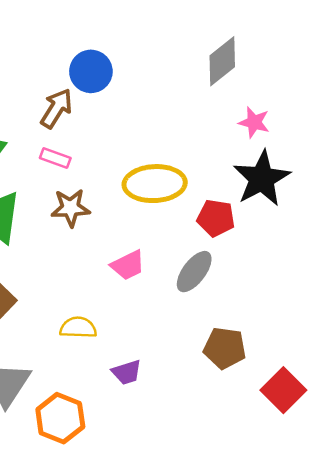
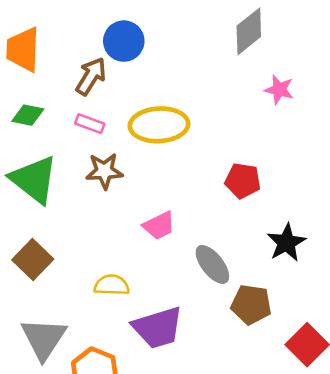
black star: (262, 178) -> (286, 243), moved, size x0.7
yellow ellipse: (155, 184) -> (159, 125), moved
gray ellipse: (194, 272) -> (212, 264), moved, turned -75
purple trapezoid: (127, 372) -> (158, 328), size x1.8

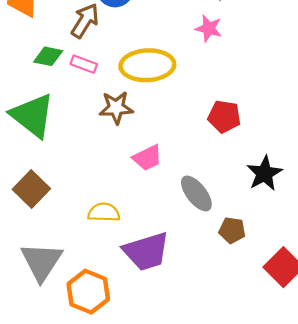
pink star: (279, 90) -> (209, 28), moved
green diamond: (28, 115) -> (48, 56), moved
brown star: (104, 171) -> (116, 108), moved
brown pentagon: (251, 305) -> (232, 230), size x0.7

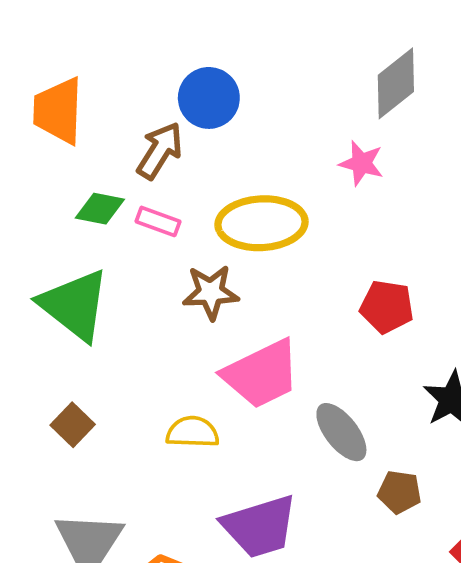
pink trapezoid: (147, 158) -> (261, 374), size x1.6
brown square: (31, 189) -> (73, 425), size x0.7
yellow semicircle: (104, 212) -> (192, 432), moved

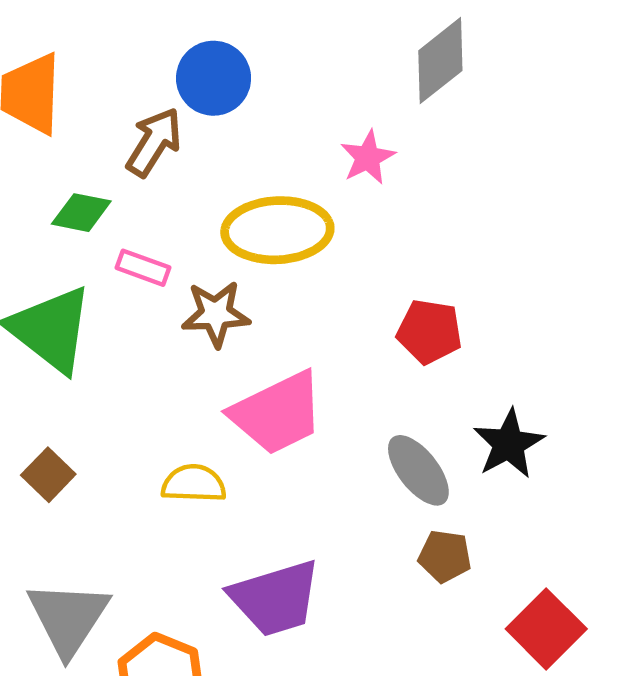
pink star: (361, 163) -> (368, 158), moved, turned 30
pink rectangle: (158, 221) -> (143, 268), moved
gray ellipse: (341, 432) -> (418, 470), moved

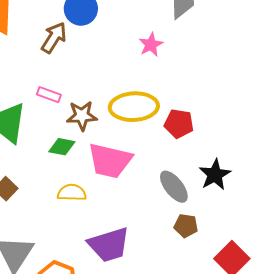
green diamond: (81, 213) -> (62, 147), moved
yellow ellipse: (277, 230) -> (134, 107), moved
pink trapezoid: (277, 413) -> (110, 161), turned 39

